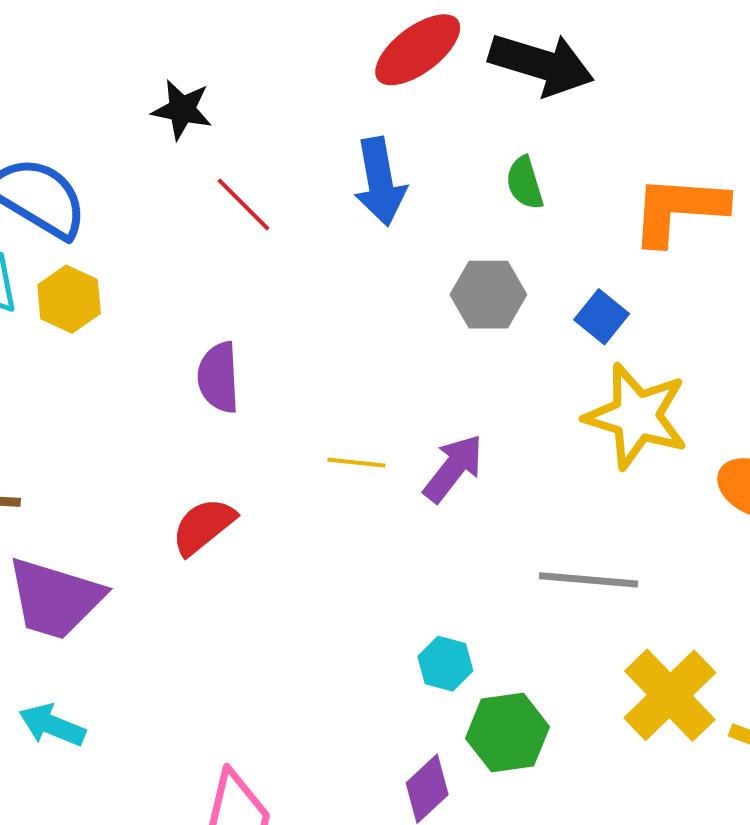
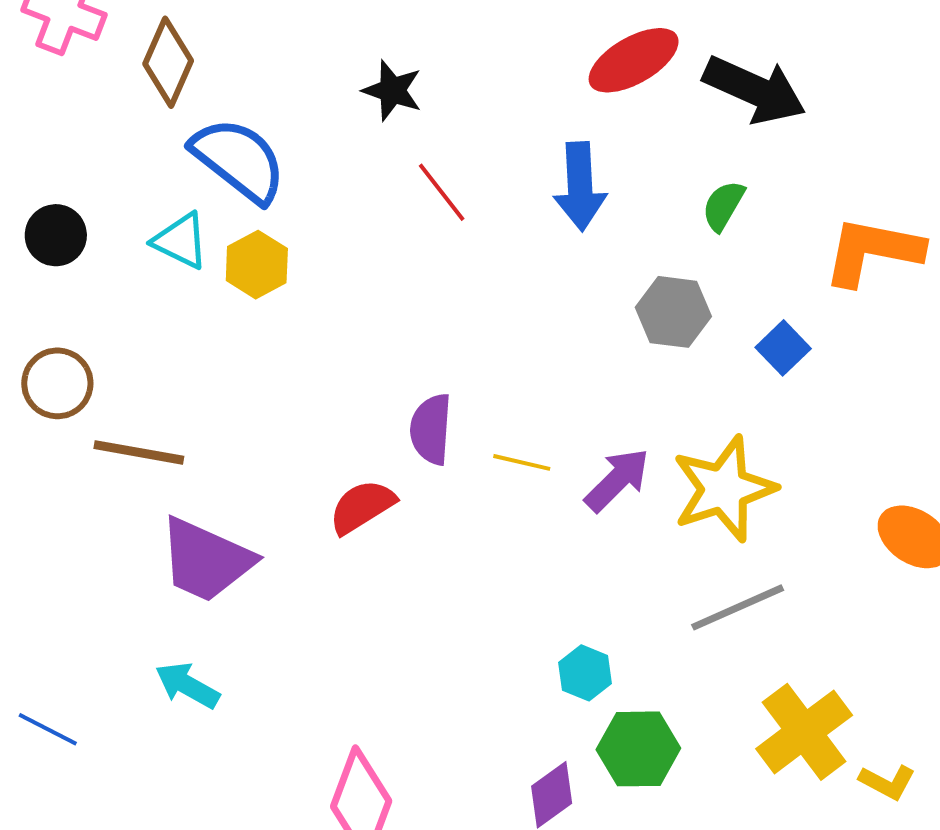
green semicircle: (525, 183) -> (723, 206), turned 40
purple semicircle: (218, 377) -> (431, 429), moved
yellow star: (636, 416) -> (724, 489), moved, turned 30
gray line: (589, 580) -> (738, 607), turned -36

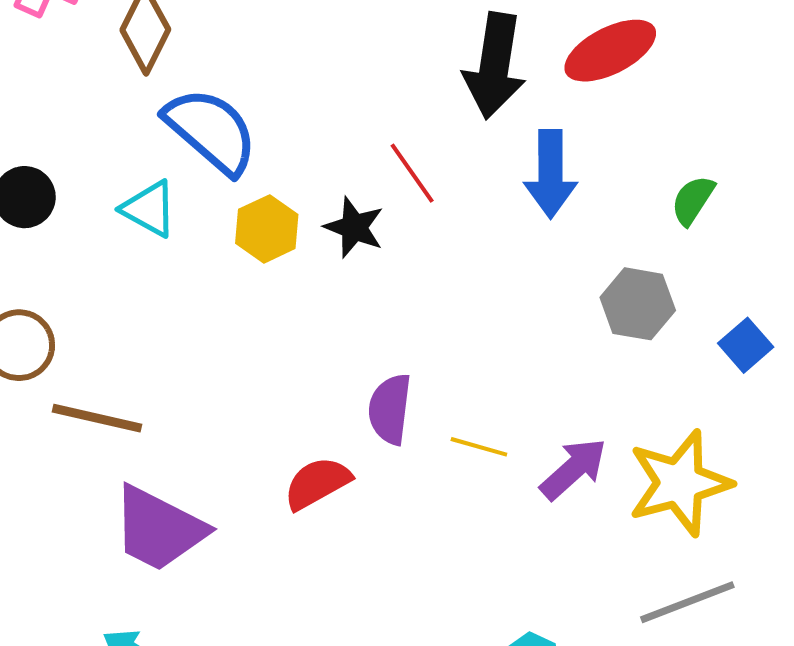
black star: (392, 90) -> (354, 227), moved
black arrow: (755, 90) -> (495, 66), moved, turned 72
yellow hexagon: (257, 265) -> (267, 229), moved

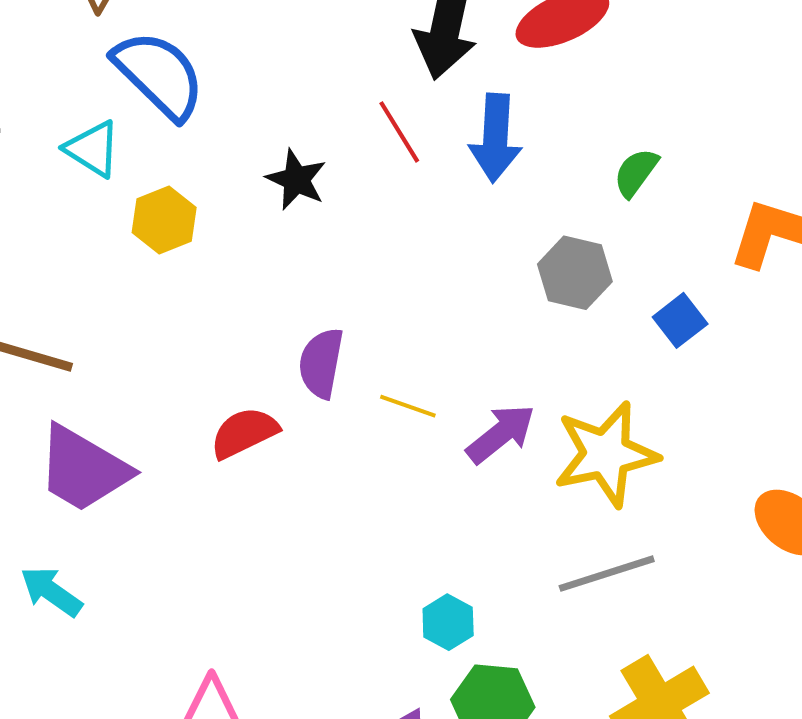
red line: (412, 173) -> (399, 132), moved
yellow hexagon: (267, 229) -> (164, 220), moved

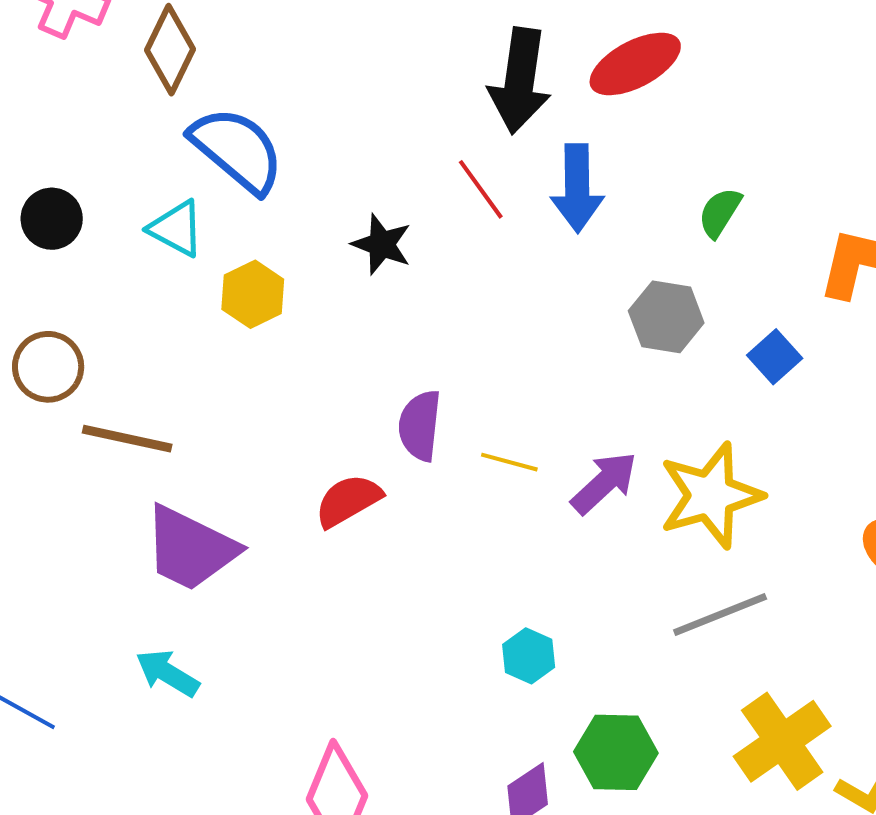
cyan hexagon: (448, 622) -> (529, 656), moved

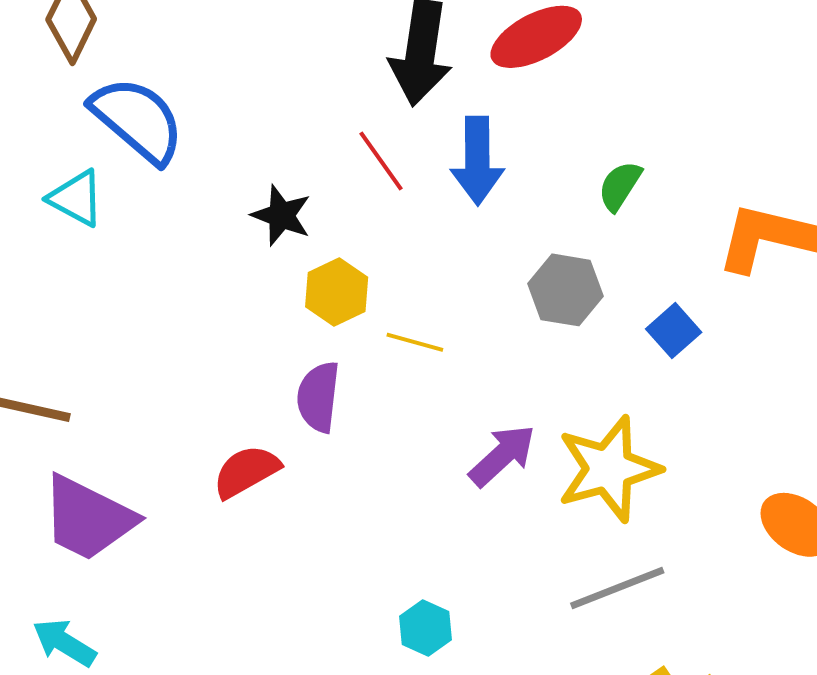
yellow hexagon: (253, 294) -> (337, 292), moved
yellow line: (509, 462) -> (415, 342), moved

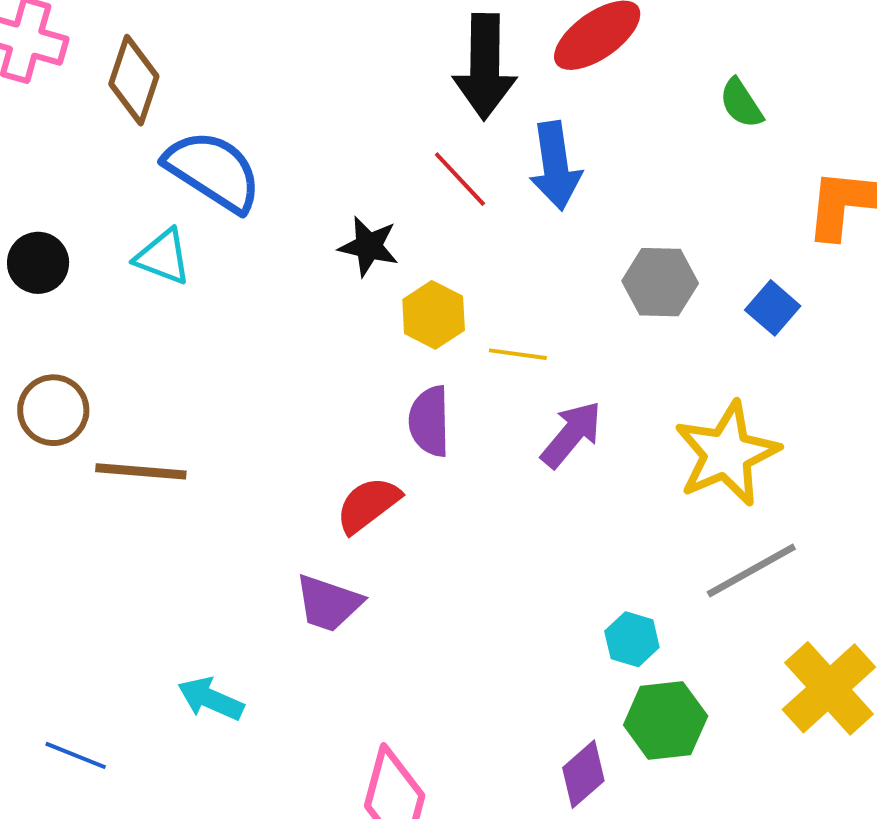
green semicircle: (620, 186) -> (741, 103), moved, turned -58
purple arrow: (502, 455) -> (571, 434), moved
purple trapezoid: (88, 518) -> (328, 603), moved, size x0.7
cyan hexagon: (426, 628) -> (632, 639), moved

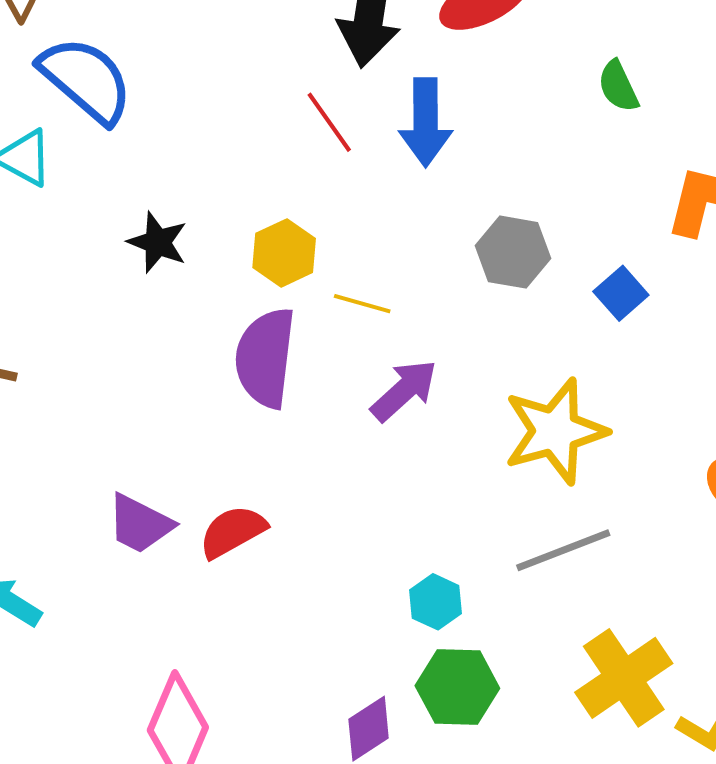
black star: (369, 246) -> (158, 242), moved
purple semicircle: (429, 421) -> (265, 358), size x1.4
red semicircle: (368, 505) -> (233, 532), moved

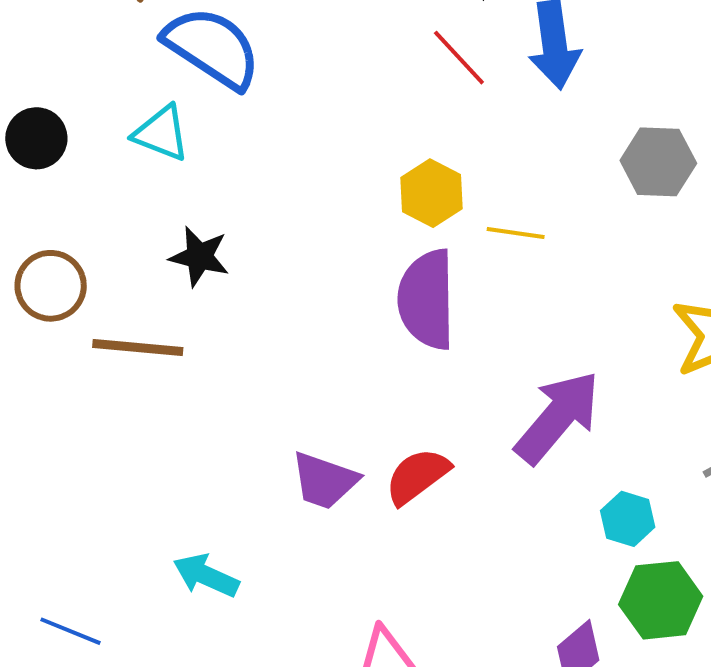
black star: (158, 242) -> (199, 256), moved
purple arrow: (404, 390) -> (558, 417), moved, size x1.4

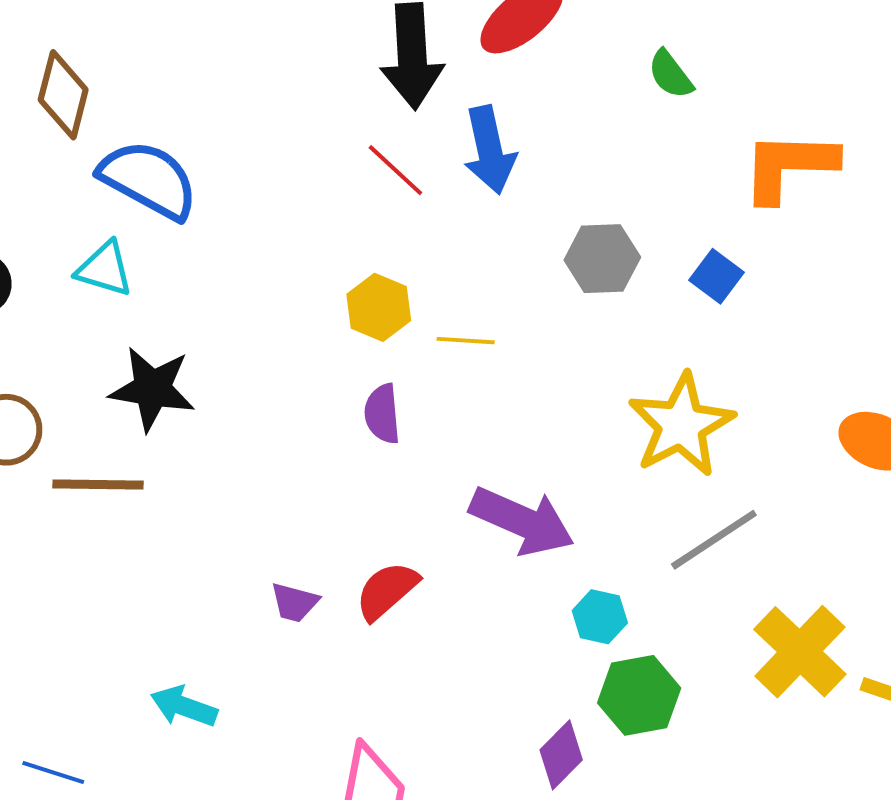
black star: (199, 256) -> (152, 389), size x1.4
purple semicircle: (427, 299) -> (382, 414), size x0.6
purple arrow: (558, 417) -> (522, 521), turned 78
purple trapezoid: (324, 481) -> (295, 602), size x0.7

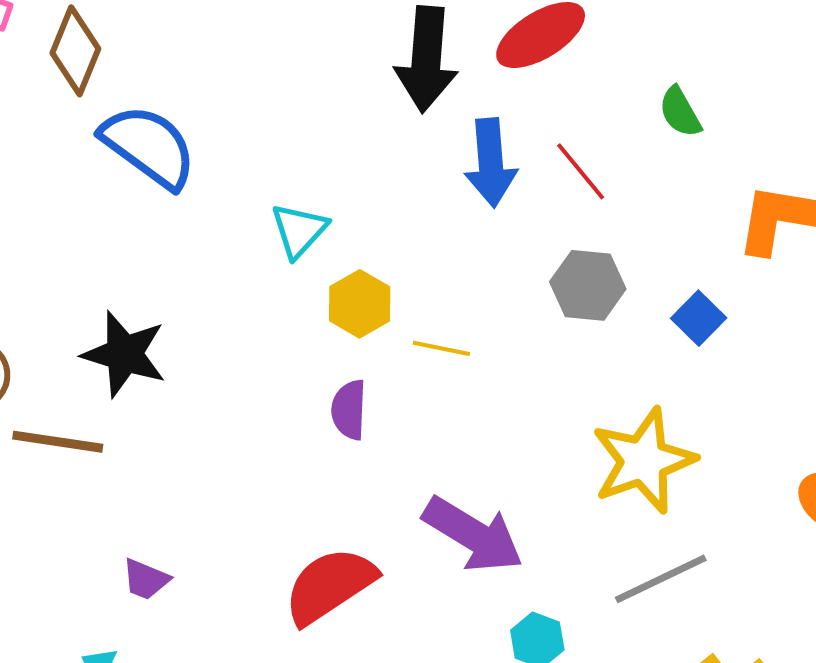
red line: (395, 170) -> (581, 171), moved
cyan triangle: (105, 269) -> (299, 230), moved, turned 48
red semicircle: (387, 591) -> (330, 586), size x1.4
purple trapezoid: (295, 602) -> (146, 579), moved

